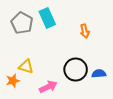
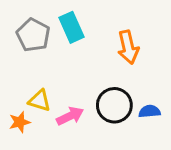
orange arrow: (85, 31) -> (128, 47), size x1.5
pink arrow: (48, 87) -> (70, 116), moved

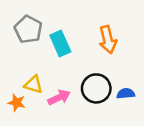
cyan rectangle: (72, 27) -> (60, 43), moved
orange star: (20, 122) -> (17, 103), turned 30

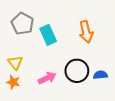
yellow triangle: (33, 85) -> (15, 63), moved, turned 35

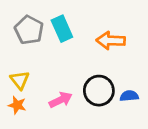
orange arrow: (86, 32) -> (111, 41), turned 105
cyan rectangle: (48, 35) -> (62, 29), moved

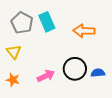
yellow triangle: (20, 80) -> (14, 52), moved

